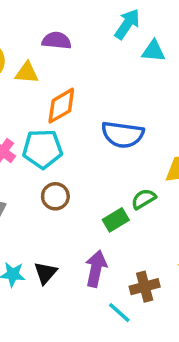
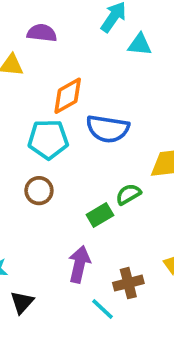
orange diamond: (61, 106) -> (68, 96), moved
cyan pentagon: (42, 149) -> (48, 139), moved
black triangle: (45, 273) -> (22, 302), moved

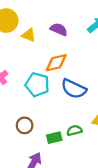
purple semicircle: (42, 33) -> (59, 29), moved
brown circle: (39, 191) -> (25, 125), moved

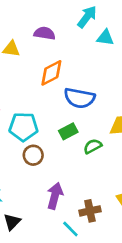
cyan pentagon: (37, 85) -> (23, 127), moved
green rectangle: (54, 138) -> (68, 131), moved

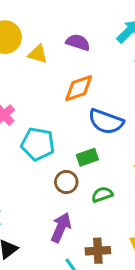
green semicircle: (93, 146) -> (102, 195), moved
brown circle: (33, 155) -> (66, 182), moved

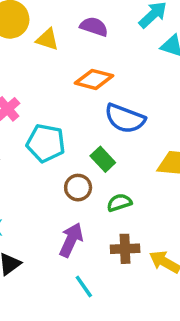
orange diamond: (79, 88) -> (94, 79), turned 32
green rectangle: (87, 157) -> (103, 159), turned 65
brown cross: (98, 251) -> (125, 249), moved

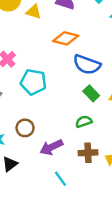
green rectangle: (103, 159) -> (91, 93), moved
brown circle: (78, 188) -> (25, 128), moved
purple arrow: (71, 240) -> (51, 147), turned -140

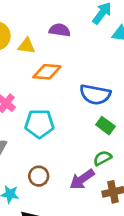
orange diamond: (66, 38) -> (47, 72), moved
purple arrow: (51, 147) -> (82, 179), moved

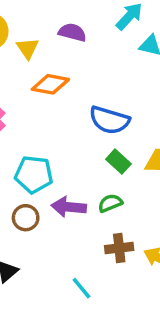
yellow triangle: (27, 46) -> (28, 48), turned 42
cyan pentagon: (39, 124) -> (34, 174), moved
purple arrow: (82, 179) -> (69, 207), moved, turned 35

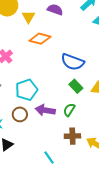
cyan pentagon: (34, 174) -> (27, 90), turned -30
green semicircle: (110, 203) -> (69, 110), turned -40

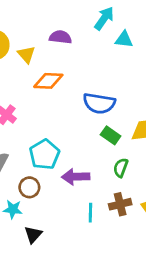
green semicircle: (69, 110) -> (121, 168), moved
brown circle: (20, 114) -> (29, 187), moved
cyan line: (49, 158) -> (90, 213), moved, turned 48

